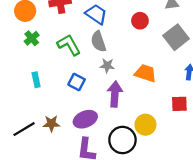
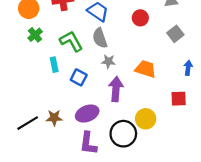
gray square: (176, 37) -> (175, 34), size x0.7
cyan rectangle: (36, 80) -> (54, 65), moved

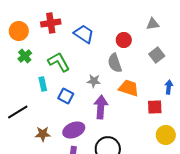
gray semicircle: (100, 38) -> (115, 63), moved
red square: (179, 99) -> (155, 107), moved
yellow circle: (146, 119) -> (166, 135), moved
black line: (28, 123) -> (18, 112), moved

